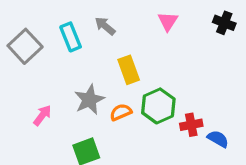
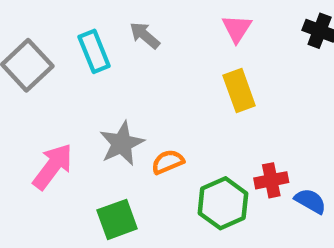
yellow rectangle: (129, 70) -> (239, 91), moved
green hexagon: (158, 106) -> (223, 203), moved
pink arrow: (42, 115) -> (53, 167), size x1.5

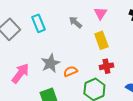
gray arrow: (145, 35) -> (75, 22), moved
red cross: (271, 180) -> (106, 66), moved

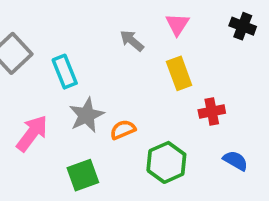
cyan rectangle: (38, 23) -> (65, 72), moved
red cross: (106, 66) -> (212, 112), moved

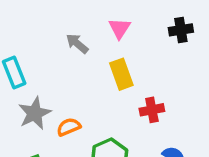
black cross: (243, 26) -> (181, 30), turned -30

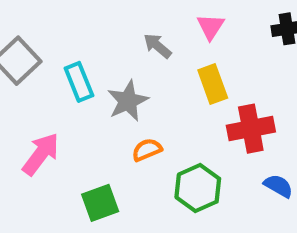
red cross: (152, 110) -> (251, 129), size x1.5
gray star: (35, 113) -> (128, 101), moved

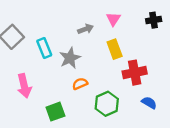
gray arrow: (157, 46) -> (86, 29), turned 120
pink arrow: (41, 154) -> (24, 86), turned 130

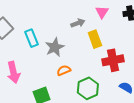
pink triangle: (113, 19) -> (102, 12), moved
gray arrow: (86, 29) -> (78, 23), moved

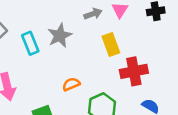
gray arrow: (78, 23) -> (93, 14), moved
gray star: (55, 47) -> (60, 36), moved

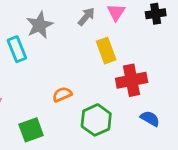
gray arrow: (93, 14) -> (86, 17), turned -30
gray star: (60, 36) -> (40, 25), moved

